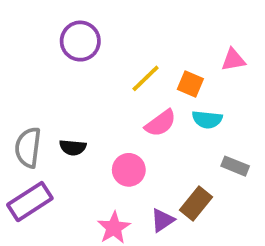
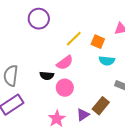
pink semicircle: (161, 123) -> (65, 63), moved
black semicircle: (73, 147) -> (47, 76), moved

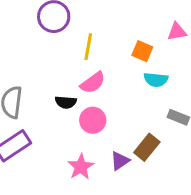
yellow line: (74, 39) -> (88, 47), moved, turned -36

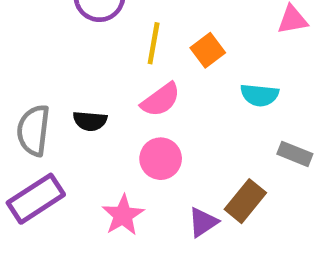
orange square: (142, 51) -> (208, 50), moved, turned 30
black semicircle: (66, 102) -> (90, 121), moved
pink star: (81, 167) -> (123, 215), moved

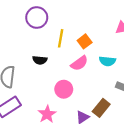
pink semicircle: (161, 100) -> (79, 63), moved
black semicircle: (90, 121) -> (40, 60), moved

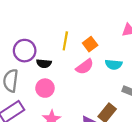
purple circle: (37, 18) -> (25, 51), moved
pink circle: (64, 89) -> (45, 88), moved

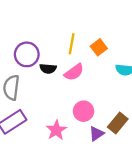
pink semicircle: (85, 67) -> (74, 72), moved
pink circle: (45, 88) -> (83, 111), moved

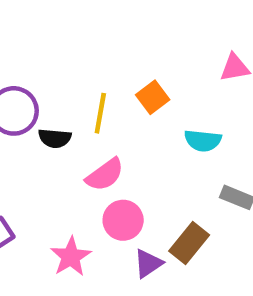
yellow line: (72, 44) -> (100, 113), moved
pink semicircle: (74, 72) -> (105, 175), moved

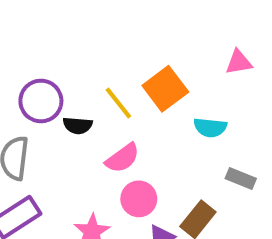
orange square: (153, 97) -> (165, 89), size x1.5
yellow line: (100, 113) -> (118, 103), turned -48

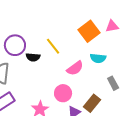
orange square: (165, 89) -> (89, 31), moved
pink semicircle: (122, 158) -> (75, 68), moved
gray rectangle: (241, 178) -> (113, 83), turned 40

